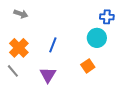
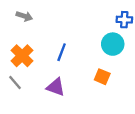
orange square: (88, 66) -> (102, 77), turned -32
purple triangle: (48, 75) -> (56, 87), turned -42

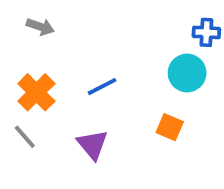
blue line: (62, 52) -> (102, 87), turned 42
purple triangle: (56, 87) -> (92, 144), turned 30

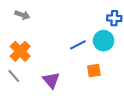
blue line: (102, 87) -> (78, 45), moved
orange square: (170, 127) -> (94, 71), turned -32

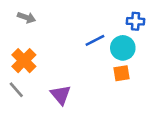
blue line: (78, 45) -> (95, 40), moved
orange square: (94, 71) -> (122, 73), moved

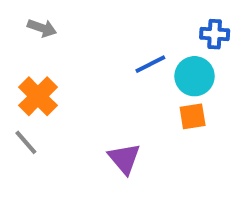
purple triangle: (61, 95) -> (124, 158), moved

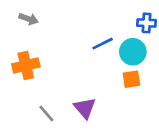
orange cross: (38, 96) -> (26, 65), turned 32
gray line: (26, 142) -> (46, 113), moved

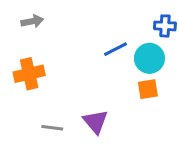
gray arrow: (29, 19) -> (32, 21), turned -30
gray line: (46, 113) -> (52, 128), turned -42

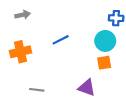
blue line: (116, 49) -> (61, 40), moved
purple triangle: (95, 122) -> (87, 88), moved, turned -30

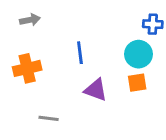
blue line: (61, 40) -> (80, 53), turned -70
purple triangle: (87, 88) -> (96, 90), moved

